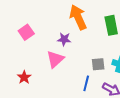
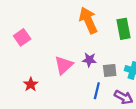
pink square: (26, 32) -> (22, 37), moved
purple star: (64, 39) -> (89, 60), moved

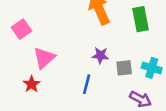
pink triangle: (64, 65) -> (44, 58), moved
blue line: (97, 91) -> (87, 84), moved

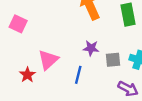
pink square: (22, 29) -> (18, 24), turned -30
pink triangle: (44, 58) -> (48, 60), moved

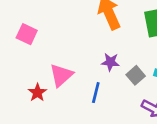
gray square: (113, 60) -> (136, 75), turned -35

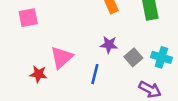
pink square: (27, 34) -> (28, 18), turned -36
red star: (37, 93) -> (38, 74), turned -30

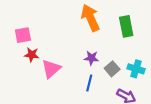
red star: (38, 74) -> (32, 55), moved
blue line: (95, 74) -> (89, 83), moved

